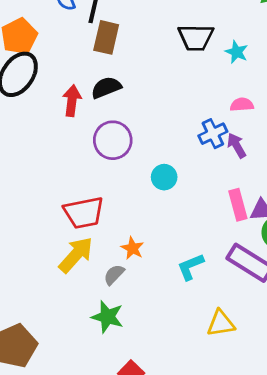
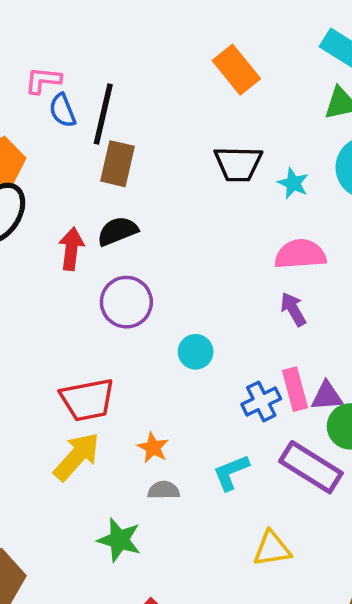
pink semicircle: (242, 105) -> (300, 254), size x1.6
blue cross: (213, 134) -> (261, 401), moved
gray semicircle: (114, 275) -> (164, 490), moved, turned 45

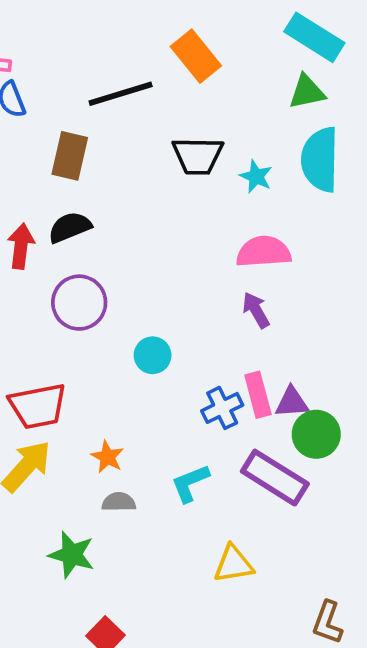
black line: (103, 114) -> (121, 94), moved, turned 60

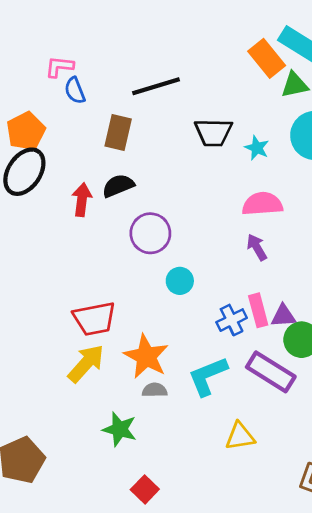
orange rectangle: (196, 56) -> (267, 58), moved
purple circle: (79, 303) -> (150, 233), moved
orange star: (107, 457) -> (146, 356), size x1.8
cyan L-shape: (190, 483) -> (208, 376), size x1.4

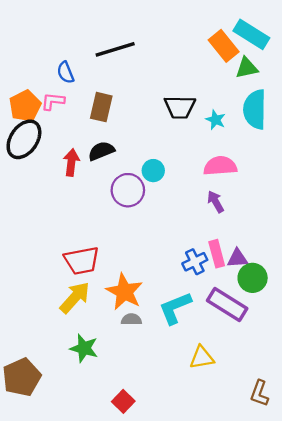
pink L-shape: (59, 67) -> (53, 101), moved
black line: (156, 86) -> (115, 49), moved
cyan circle: (180, 281) -> (153, 171), moved
green star: (120, 429) -> (84, 348), moved

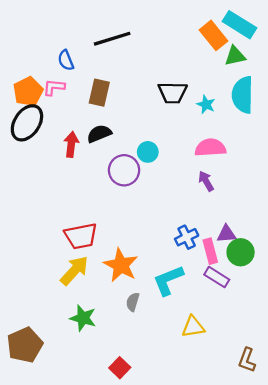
pink rectangle: (217, 254) -> (210, 251), moved
purple rectangle: (227, 304) -> (217, 277), size x0.7
gray semicircle: (131, 319) -> (133, 302), moved, turned -72

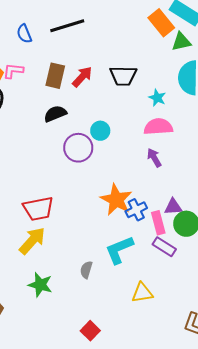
blue semicircle: (66, 60) -> (24, 34), moved
cyan star: (206, 104) -> (157, 98), moved
red arrow: (71, 144) -> (82, 77), moved, turned 35
orange star: (121, 265) -> (116, 200), moved
red square: (120, 368) -> (90, 331), moved

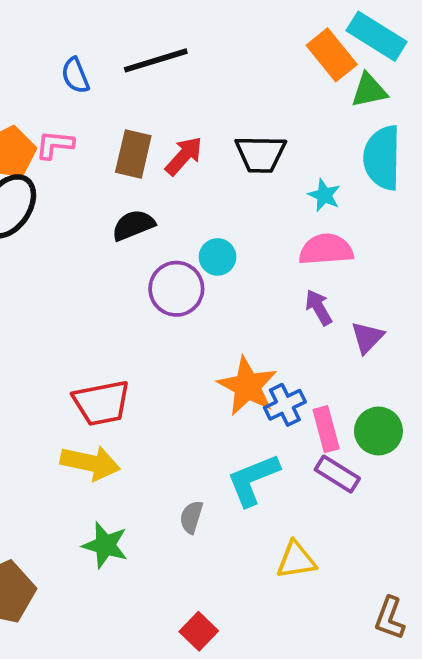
purple triangle: (173, 207) -> (367, 337), moved, turned -42
yellow arrow: (32, 241) -> (90, 463), turned 60

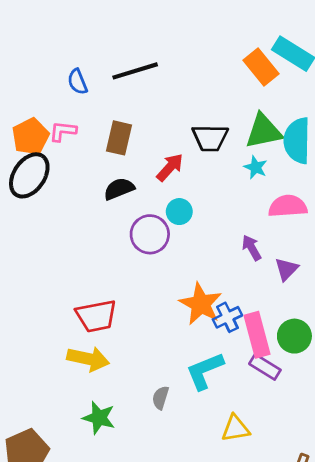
green triangle: (369, 90) -> (264, 131), moved, size x1.4
red arrow: (184, 156) -> (170, 167), moved
pink semicircle: (326, 249) -> (288, 206), moved
pink rectangle: (326, 429) -> (257, 335), size x1.4

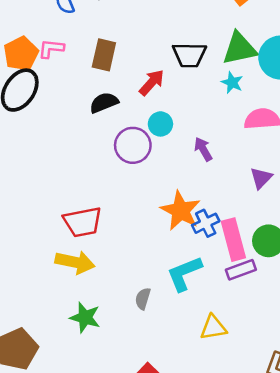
purple arrow: (252, 248) -> (203, 149), moved
purple rectangle: (265, 367) -> (241, 270), turned -52

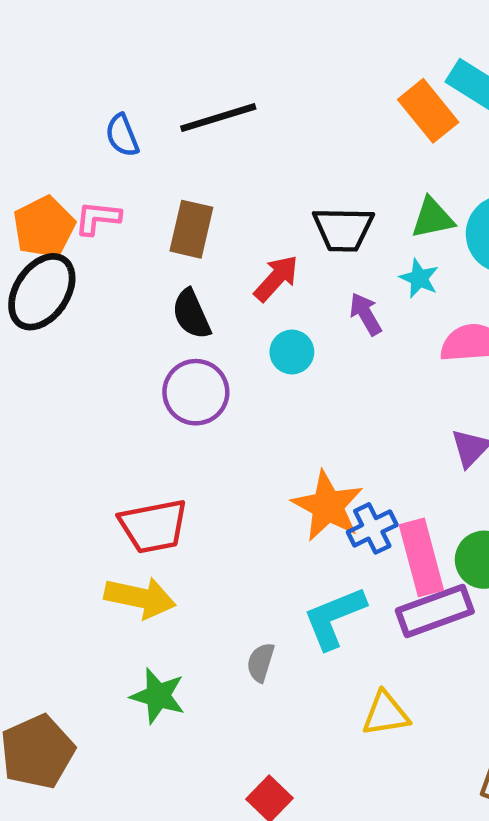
green triangle: (240, 49) -> (433, 218), size x0.7
black semicircle: (104, 103) -> (191, 314), turned -92
purple circle: (133, 145) -> (196, 392), moved
purple arrow: (203, 149) -> (366, 314), moved
purple rectangle: (241, 270) -> (435, 611), size x1.4

